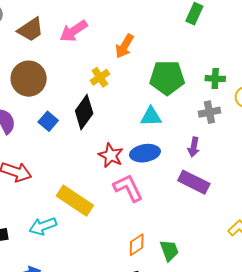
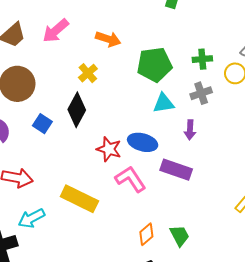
orange arrow: (124, 46) -> (108, 39), turned -95
cyan triangle: (151, 116) -> (164, 103), moved
blue ellipse: (145, 153) -> (143, 142), turned 32
purple rectangle: (194, 182) -> (176, 170), moved
cyan arrow: (43, 226) -> (31, 218), moved

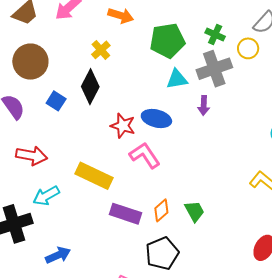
green cross: (202, 59) -> (215, 35), turned 30
gray cross: (201, 93) -> (214, 69), size x1.6
purple rectangle: (176, 170) -> (125, 214), moved

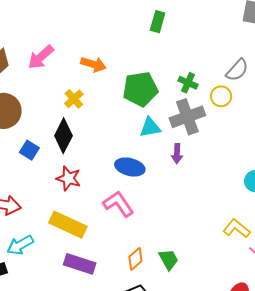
red star: (123, 126) -> (69, 178), moved
purple rectangle: (125, 214) -> (80, 264), moved

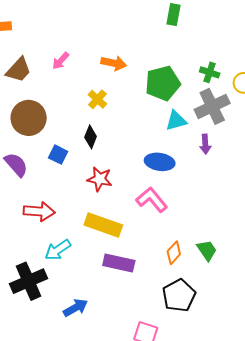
pink arrow: (41, 57) -> (61, 61), size x0.7
black diamond: (63, 136) -> (91, 137), size x0.7

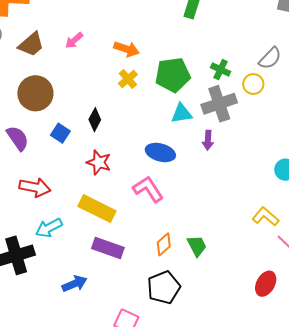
yellow cross: (97, 99) -> (128, 79), moved
blue arrow: (76, 308) -> (74, 284), moved

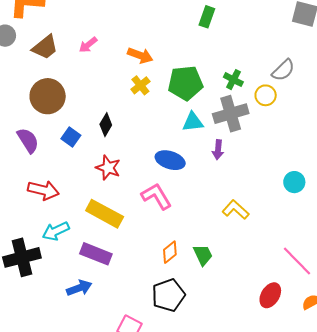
yellow L-shape: (266, 217) -> (236, 210), moved
purple rectangle: (108, 248) -> (96, 254), moved

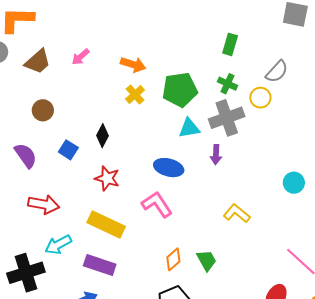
green rectangle: (207, 17) -> (230, 44), moved
brown circle: (48, 96) -> (43, 110), size x0.6

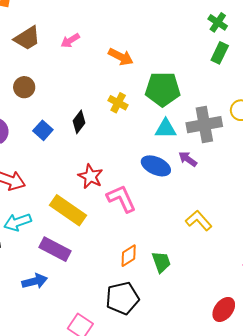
green cross: (228, 84) -> (218, 22), moved
yellow cross: (135, 94) -> (118, 103), moved, turned -30
purple arrow: (216, 155) -> (188, 159), turned 114
blue ellipse: (169, 168) -> (156, 166), moved
red star: (107, 178) -> (91, 176), moved

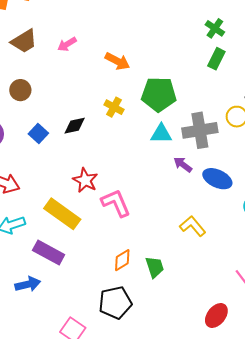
black diamond: (79, 122) -> (75, 126), turned 40
blue ellipse: (156, 166) -> (217, 179), moved

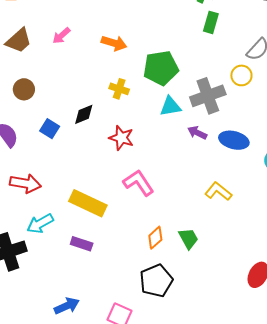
red star: (85, 180) -> (121, 138), moved
purple rectangle: (49, 252) -> (82, 244), size x0.7
blue arrow: (28, 284) -> (67, 306), moved

